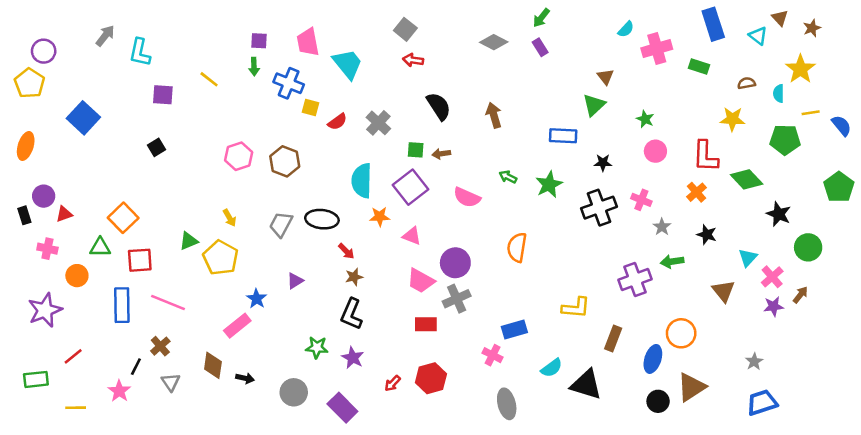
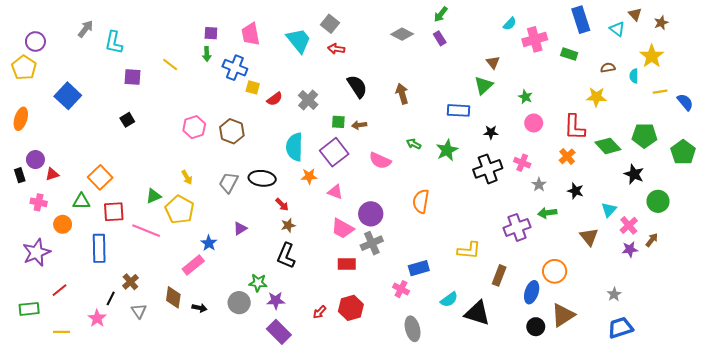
cyan trapezoid: (348, 64) -> (299, 40), moved
green pentagon: (785, 140) -> (644, 136), moved
pink line: (168, 303) -> (146, 231), moved
purple star: (353, 358) -> (276, 301), moved, turned -30
gray circle: (294, 392) -> (239, 303), moved

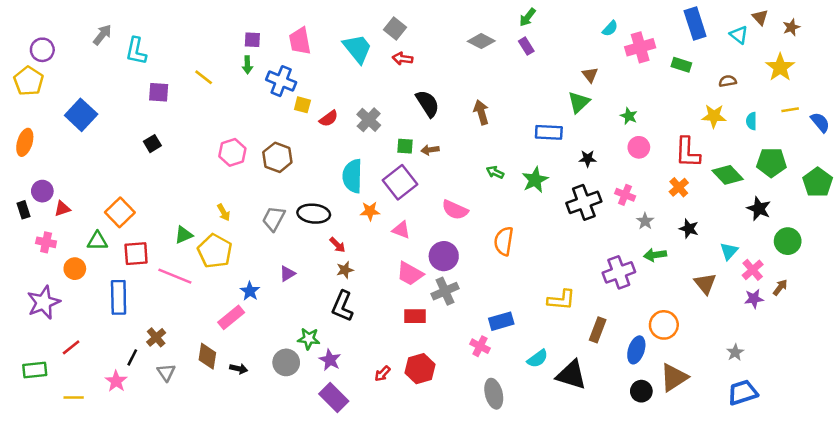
cyan semicircle: (634, 76) -> (751, 121), moved
pink semicircle: (380, 161) -> (455, 210), moved
purple star: (276, 301) -> (330, 360), turned 30

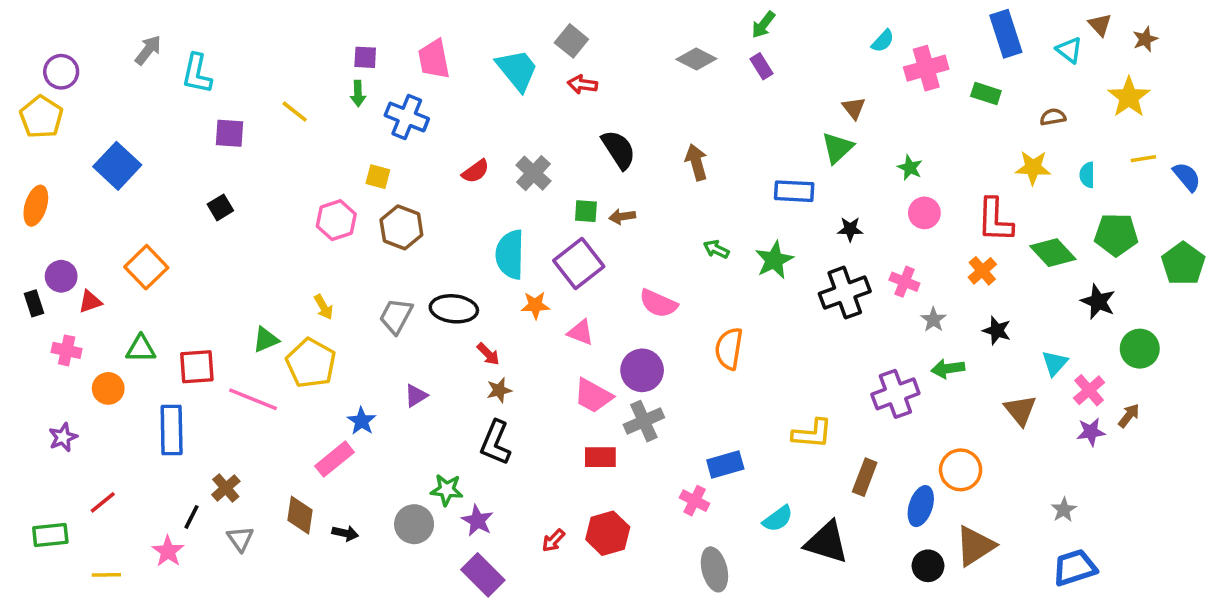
yellow square: (302, 105) -> (378, 177), moved
orange square: (120, 212) -> (146, 267), moved
purple star: (44, 302) -> (63, 437), size x0.6

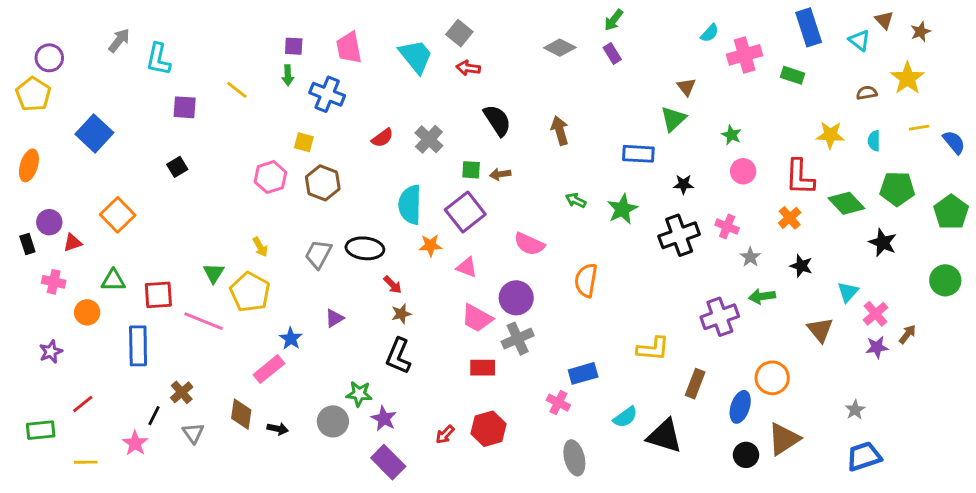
brown semicircle: (1053, 117) -> (867, 93), moved
green triangle: (266, 340) -> (214, 273), turned -35
green circle: (1140, 349) -> (945, 280), moved

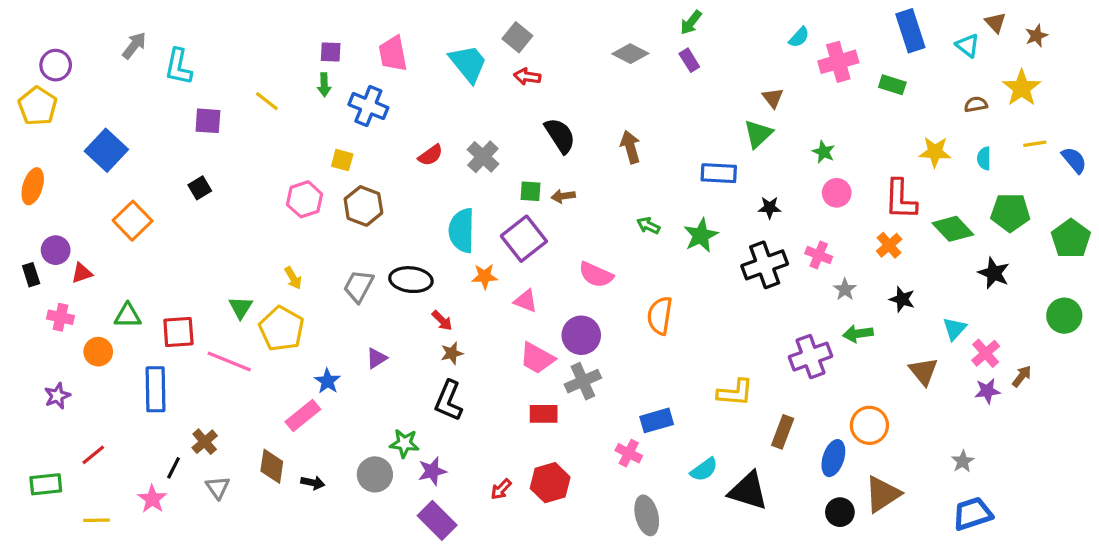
orange square: (118, 215) -> (133, 221), moved
purple star: (384, 419) -> (432, 471), turned 30

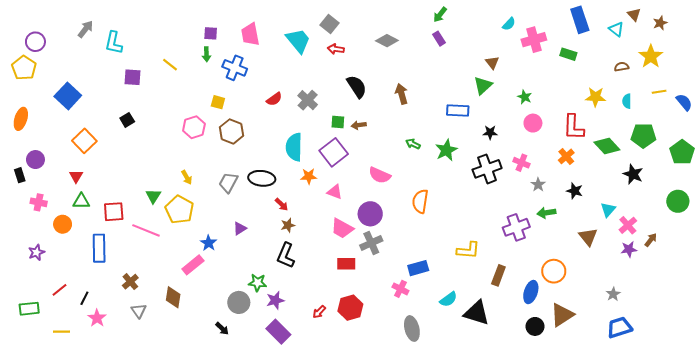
gray diamond: (630, 54) -> (387, 41), moved
red triangle: (82, 273) -> (76, 176), moved, turned -40
black line: (174, 468) -> (84, 298), moved
black arrow: (313, 483) -> (222, 329), moved, turned 32

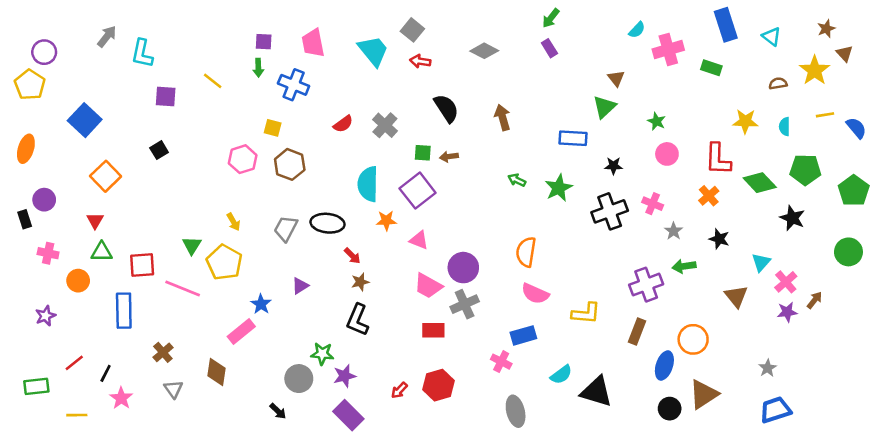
brown triangle: (634, 15) -> (845, 53), moved
pink semicircle: (380, 175) -> (535, 294), moved
brown rectangle: (498, 275) -> (637, 332), moved

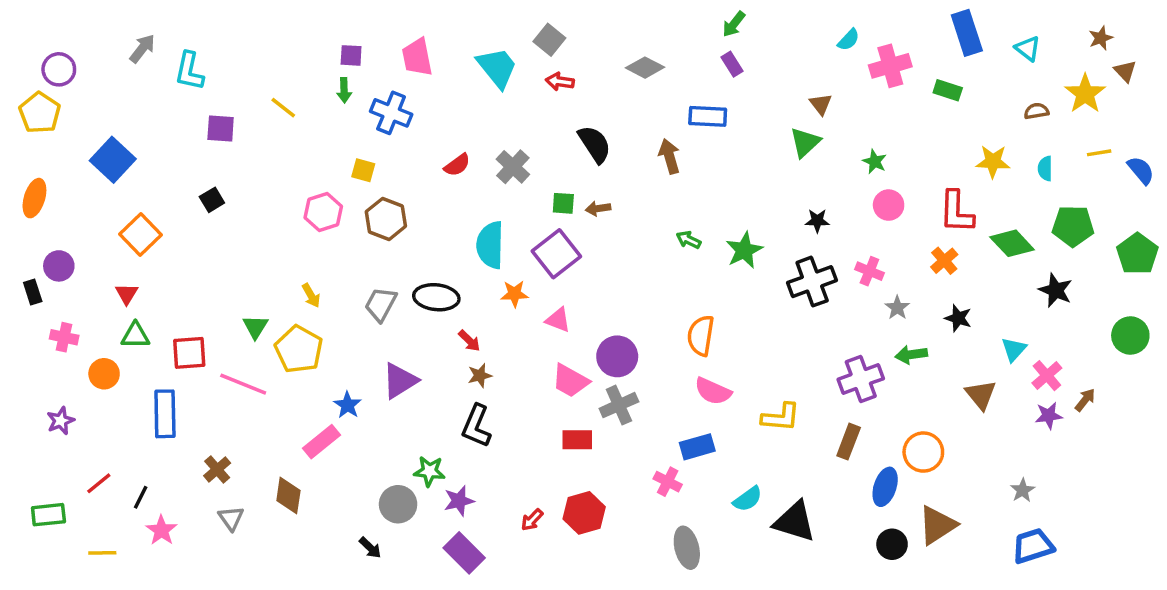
blue rectangle: (573, 138) -> (708, 116), moved
purple triangle: (300, 286) -> (400, 381), size x1.6

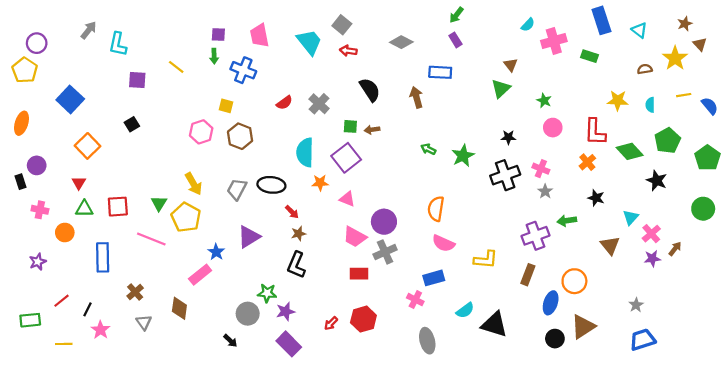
green pentagon: (1073, 226) -> (667, 141), turned -30
yellow arrow: (311, 295) -> (194, 184), size x1.5
gray star: (897, 308) -> (545, 191), moved
red square: (189, 353) -> (118, 207), moved

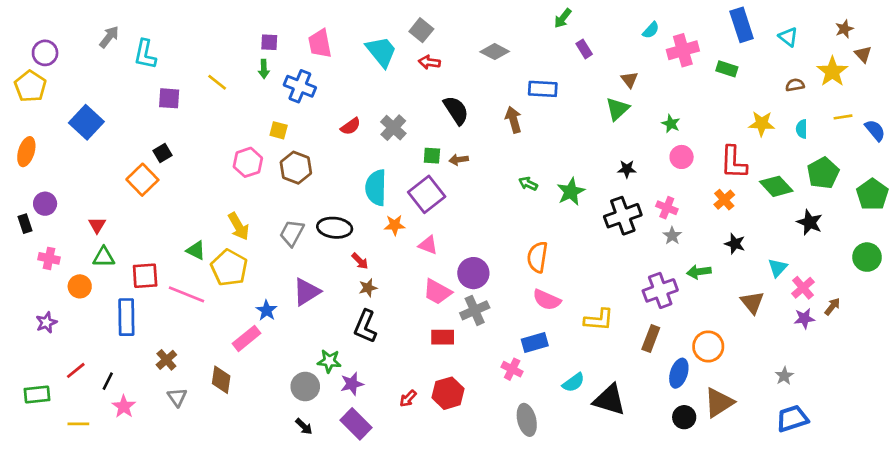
purple rectangle: (455, 40) -> (584, 49), moved
orange square: (88, 146) -> (142, 180), moved
green triangle: (159, 203) -> (196, 250), turned -35
red square: (118, 207) -> (145, 276), moved
black arrow: (230, 341) -> (304, 427), moved

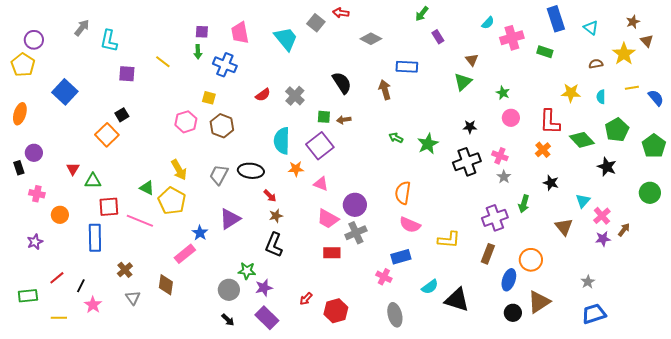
red arrow: (429, 62) -> (341, 13), moved
green triangle: (104, 257) -> (93, 181), moved
green arrow: (699, 272) -> (524, 204), turned -66
red hexagon: (448, 393) -> (336, 311), moved

